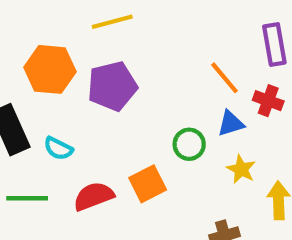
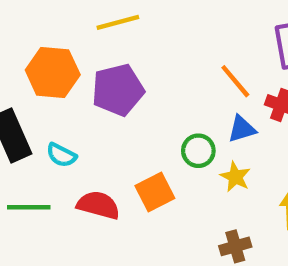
yellow star: (241, 169) -> (235, 177), moved
red semicircle: (94, 196) -> (98, 205), turned 36

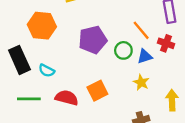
purple pentagon: (118, 90) -> (93, 40), moved
green circle: (198, 151) -> (123, 50), moved

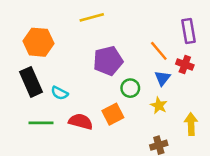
orange hexagon: (42, 26) -> (38, 42), moved
green circle: (123, 50) -> (130, 88), moved
blue triangle: (145, 56) -> (163, 78), turned -35

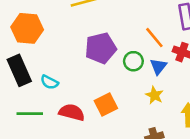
green circle: (130, 88) -> (133, 61), moved

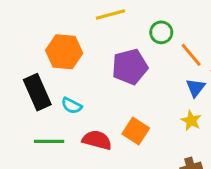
orange hexagon: (27, 28) -> (64, 52), moved
green circle: (133, 61) -> (161, 32), moved
orange square: (106, 104) -> (136, 131), turned -30

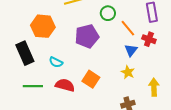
cyan semicircle: (72, 106) -> (56, 62), moved

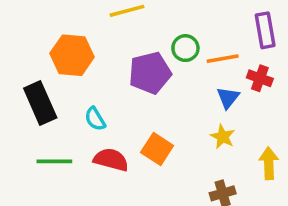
green circle: (108, 13) -> (185, 48), moved
orange line: (128, 28) -> (223, 59), turned -60
cyan semicircle: (56, 62) -> (95, 119), turned 32

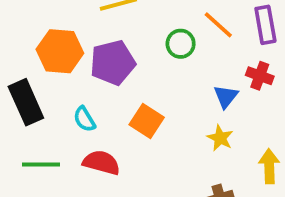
orange line: (223, 59) -> (218, 25), moved, turned 52
purple pentagon: (150, 73) -> (113, 63), moved
orange square: (157, 149) -> (147, 121), moved

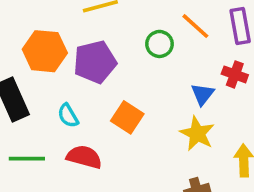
yellow star: (220, 138) -> (197, 134), size x1.4

